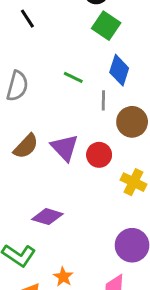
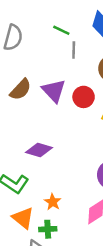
gray line: (103, 100) -> (74, 50), moved

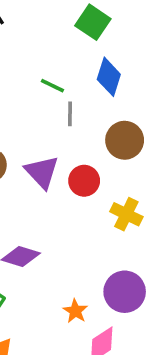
orange star: (53, 202) -> (75, 311), moved

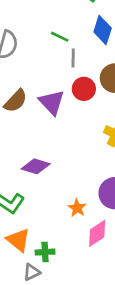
red circle: (84, 181) -> (84, 89), moved

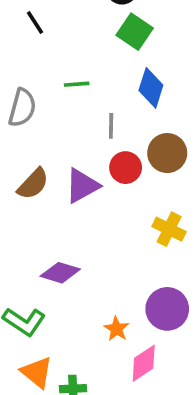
green line: (60, 37) -> (77, 84), moved, turned -30
purple triangle: (52, 102) -> (82, 186), turned 44

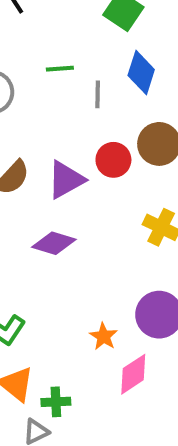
gray line: (111, 126) -> (98, 94), moved
purple diamond: (60, 273) -> (54, 243), moved

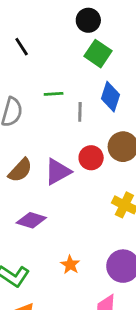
purple diamond: (54, 243) -> (31, 220), moved
orange star: (104, 336) -> (70, 265), moved

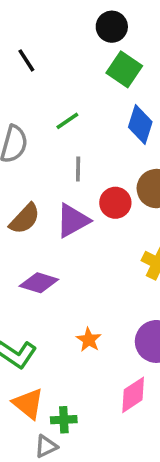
green line: (54, 94) -> (67, 121), turned -30
gray line: (80, 112) -> (78, 169), moved

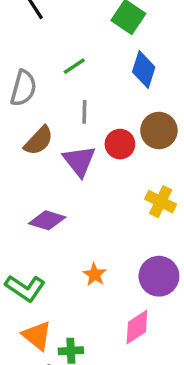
brown semicircle: (25, 219) -> (39, 141), moved
purple triangle: (73, 221) -> (79, 161), turned -39

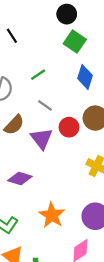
gray line: (84, 112) -> (45, 105), turned -56
orange star: (95, 274) -> (52, 215), size x1.6

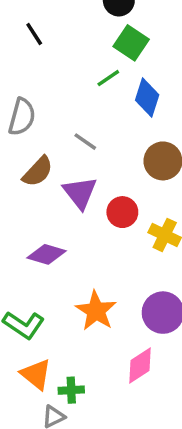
green line: (38, 75) -> (108, 78), moved
red circle: (69, 127) -> (122, 212), moved

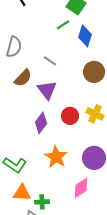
red circle: (122, 212) -> (70, 116), moved
purple diamond: (47, 254) -> (41, 123), moved, turned -70
orange triangle: (36, 374) -> (22, 193), turned -36

